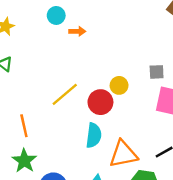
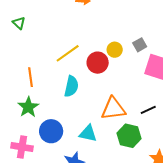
gray square: (157, 72) -> (140, 45), moved, turned -32
cyan semicircle: (94, 135) -> (71, 86), moved

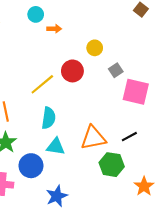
yellow circle: (115, 50) -> (95, 48), moved
red circle: (98, 63) -> (72, 71), moved
cyan triangle: (88, 133) -> (56, 147), moved

